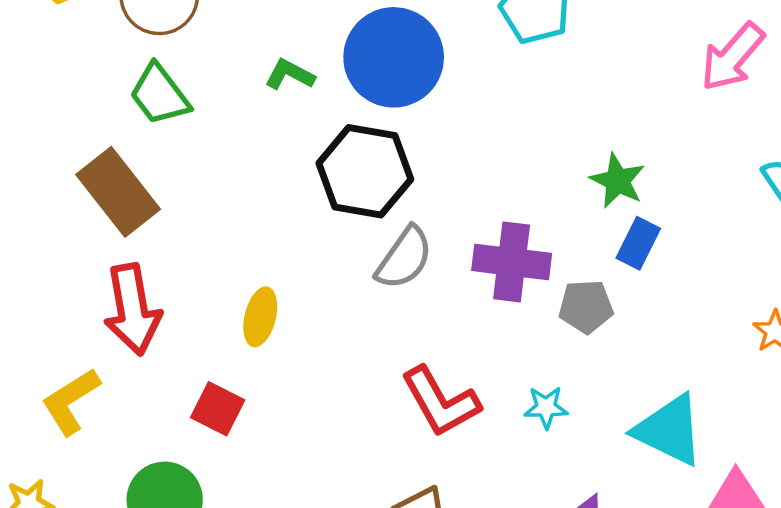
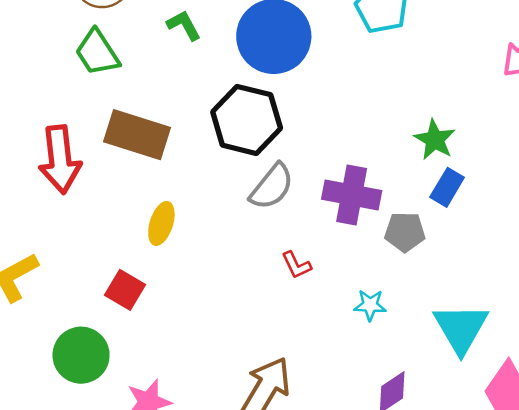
green L-shape: (290, 74) -> (184, 25), moved, turned 30
brown rectangle: (118, 192) -> (137, 135), moved, turned -38
red arrow: (132, 309) -> (60, 159), moved
red L-shape: (441, 402) -> (296, 265), moved, size x0.5
cyan triangle: (669, 430) -> (461, 328), turned 30

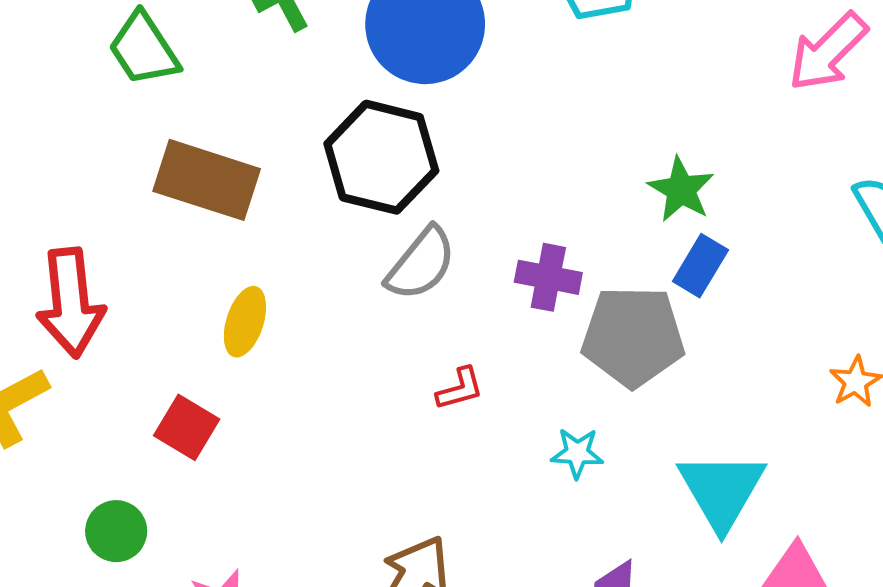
red arrow: (60, 159) -> (70, 303), moved
purple cross: (352, 195) -> (548, 277), size x0.7
gray pentagon: (405, 232) -> (633, 337), size x1.6
red L-shape: (296, 265) -> (460, 389), turned -80
green circle: (81, 355) -> (116, 531), size x0.7

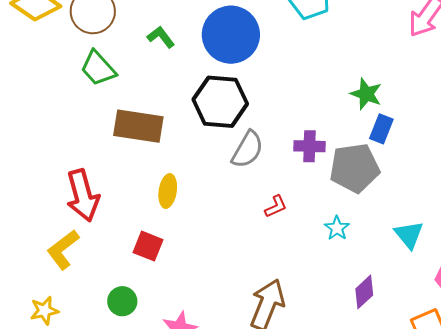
cyan star: (577, 453) -> (337, 228), turned -30
cyan triangle: (722, 490) -> (409, 235), size x0.7

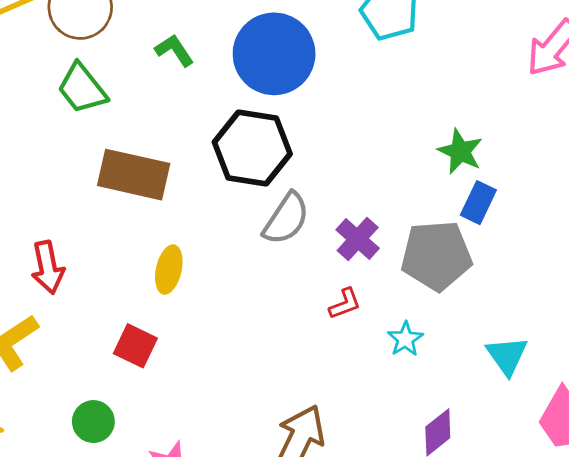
purple cross: (309, 146) -> (358, 239), moved, turned 36
red arrow: (83, 195) -> (48, 267), size x0.7
red L-shape: (276, 206) -> (345, 304), moved

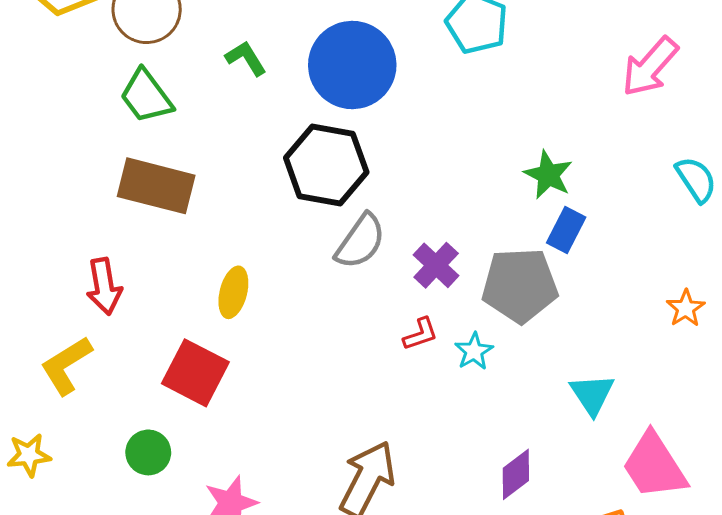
brown rectangle: (134, 175) -> (156, 186), moved
cyan star: (405, 339) -> (474, 351), moved
red square: (135, 346) -> (195, 373), size x1.4

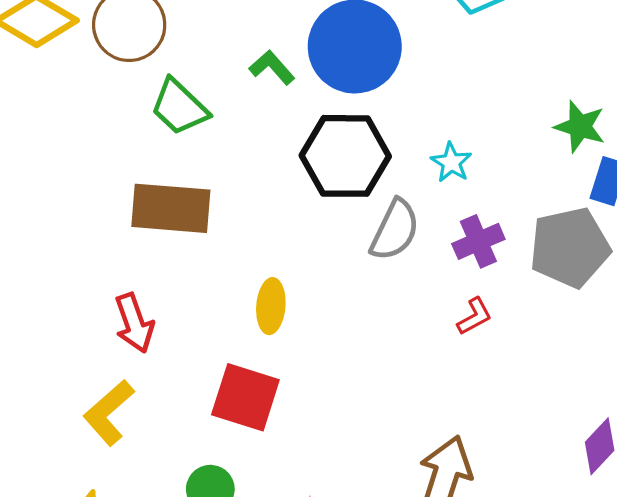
green L-shape: (246, 58) -> (272, 67), moved
green trapezoid: (146, 96) -> (179, 107), moved
purple cross: (436, 265) -> (478, 241), turned 33
cyan star: (474, 351) -> (451, 162), moved

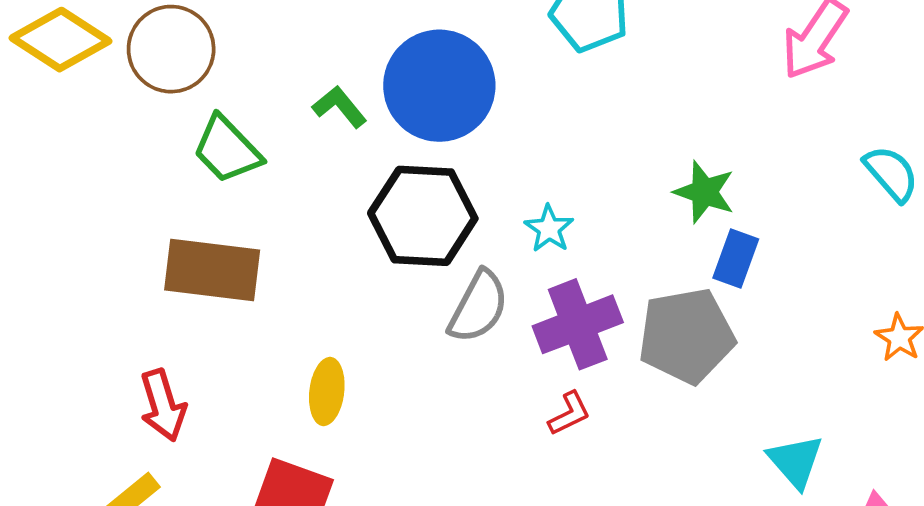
purple cross: (478, 241) -> (578, 324), size x1.4

